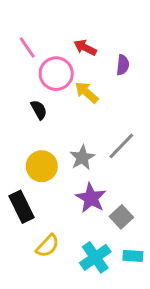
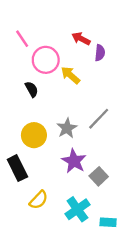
red arrow: (85, 48) -> (81, 39), moved
cyan rectangle: (133, 256) -> (108, 222), moved

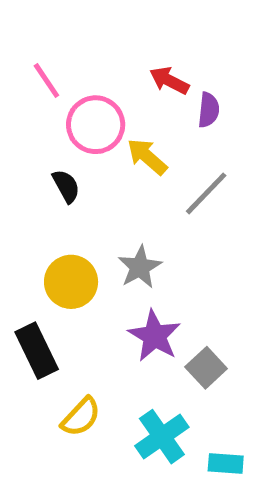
gray line: (99, 119) -> (206, 193), moved

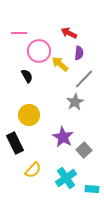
pink line: (46, 80) -> (19, 33), turned -56
purple semicircle: (209, 110) -> (79, 53), moved
gray star: (140, 267) -> (75, 102), moved

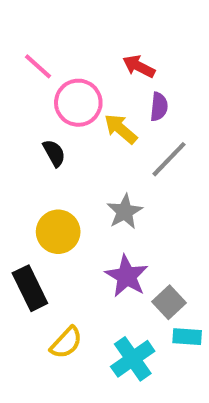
pink line: (19, 33) -> (38, 66), turned 42
gray star: (75, 102) -> (125, 212), moved
cyan rectangle: (92, 189) -> (187, 337), moved

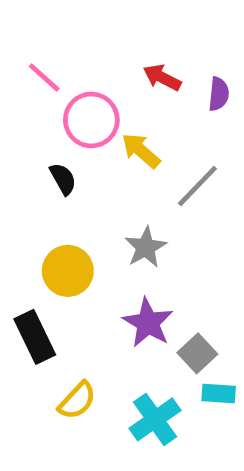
purple semicircle: (159, 107) -> (219, 94), moved

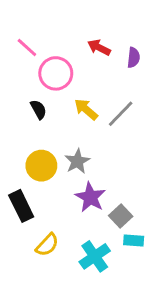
yellow arrow: (141, 151) -> (86, 109), moved
gray star: (146, 247) -> (77, 161), moved

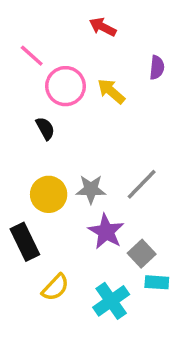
red arrow: (99, 47) -> (103, 27), moved
yellow arrow: (86, 109) -> (111, 91), moved
gray line: (121, 114) -> (142, 184), moved
gray star: (77, 161) -> (91, 189), turned 30

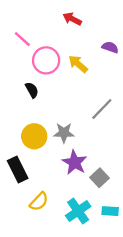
purple semicircle: (157, 68) -> (110, 47), turned -77
gray line: (142, 184) -> (102, 109), moved
cyan rectangle: (157, 282) -> (110, 211), moved

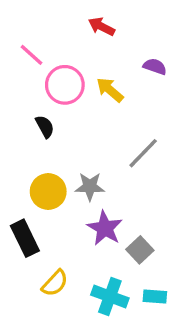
cyan cross: (78, 211) -> (110, 296), turned -35

